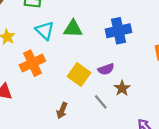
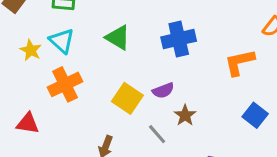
green triangle: (73, 29) -> (118, 38), turned 30
cyan triangle: (45, 31) -> (62, 41), moved

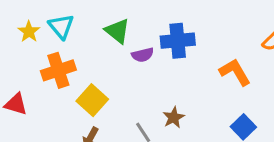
orange L-shape: (239, 62) -> (235, 72), turned 64
purple semicircle: (163, 90) -> (143, 55), moved
yellow square: (127, 98) -> (92, 100), moved

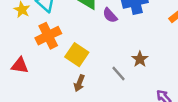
purple semicircle: (143, 55) -> (110, 15), turned 70

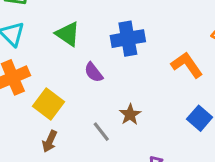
purple semicircle: (110, 15) -> (94, 72), moved

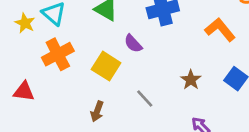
yellow square: (49, 104) -> (106, 66), moved
brown star: (130, 115) -> (191, 80), moved

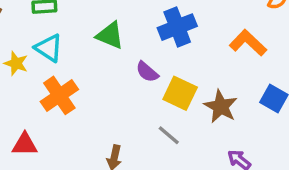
yellow square: (106, 66) -> (180, 93), moved
brown star: (191, 80) -> (221, 106), size x1.4

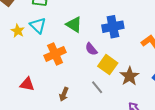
orange cross: (59, 95) -> (55, 54), moved
red triangle: (25, 145) -> (27, 84), moved

